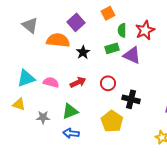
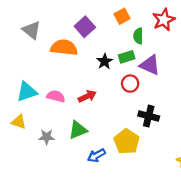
red star: (145, 30) -> (164, 20), moved
black star: (83, 52) -> (105, 61), moved
red circle: (108, 83) -> (130, 84), moved
blue arrow: (71, 133) -> (96, 155), moved, turned -35

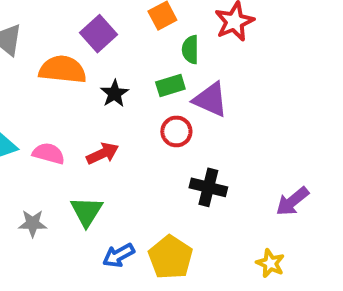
black star: (105, 61) -> (114, 94), moved
green triangle: (78, 130) -> (87, 211), turned -36
yellow pentagon: (127, 142) -> (170, 257), moved

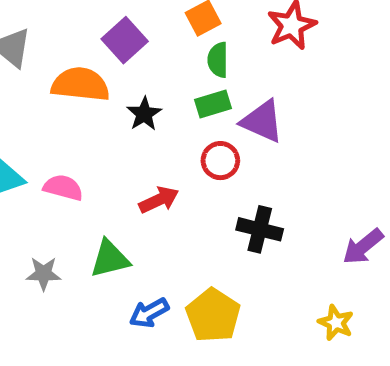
green semicircle: (190, 50) -> (218, 60), moved
red arrow: (103, 153) -> (159, 200), moved
green triangle: (87, 211) -> (110, 259), turned 44

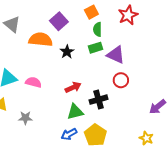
red circle: (220, 161) -> (121, 80), moved
black cross: (260, 229) -> (99, 100), moved, turned -30
green triangle: (110, 259) -> (75, 112), moved

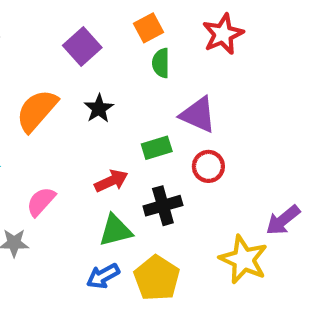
orange semicircle: (41, 40) -> (37, 111), moved, turned -55
green rectangle: (95, 48) -> (157, 148), moved
pink semicircle: (33, 82) -> (41, 202), moved, turned -63
yellow star: (146, 138) -> (244, 259), moved, size x1.6

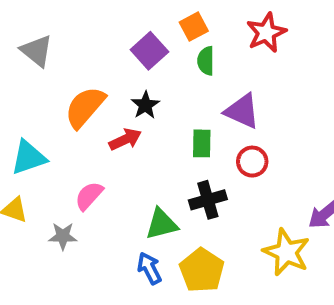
purple square: (82, 46) -> (149, 51), moved
green rectangle: (157, 148) -> (202, 143), turned -72
red arrow: (111, 181) -> (125, 139), moved
blue arrow: (103, 276) -> (149, 268), turned 92

